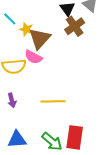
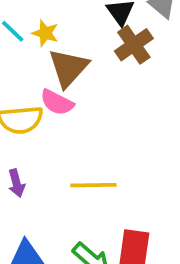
yellow star: (26, 29) -> (45, 33), moved

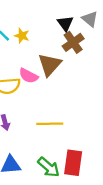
brown triangle: (68, 68) -> (50, 65), moved

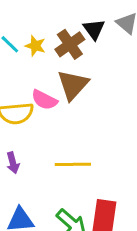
brown cross: (73, 42) -> (70, 44), moved

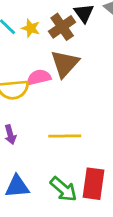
pink semicircle: (44, 100) -> (39, 77), turned 140

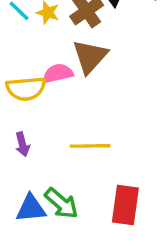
green arrow: (63, 189) -> (61, 203), moved

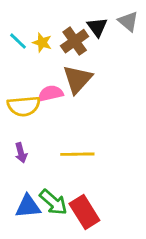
red rectangle: (125, 205) -> (84, 212), moved, turned -40

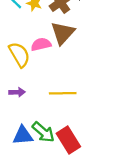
yellow semicircle: (24, 106) -> (19, 55), turned -115
purple arrow: (21, 153) -> (17, 92), turned -77

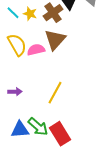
yellow semicircle: (19, 55) -> (17, 45), moved
yellow line: (63, 93) -> (55, 93), turned -60

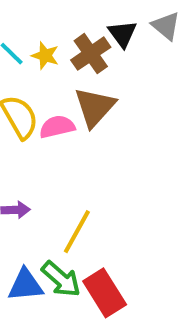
yellow line: (55, 93) -> (77, 232), moved

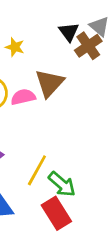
brown cross: (91, 54) -> (88, 46), moved
green arrow: (61, 279) -> (62, 184), moved

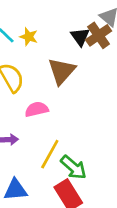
black triangle: (69, 32) -> (80, 37), moved
pink semicircle: (23, 97) -> (37, 109), moved

